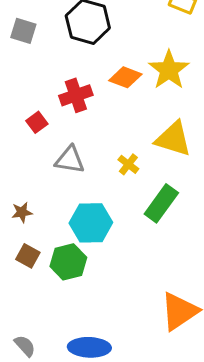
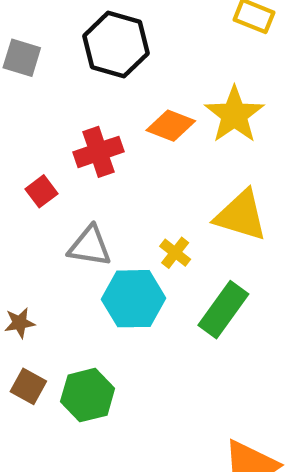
cyan hexagon: (91, 223) -> (134, 299), moved

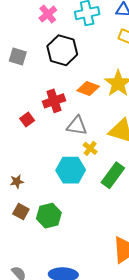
gray triangle: (90, 246) -> (77, 126), moved

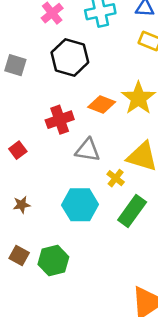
red square: (27, 119) -> (18, 150), moved
yellow cross: (90, 148) -> (116, 178), moved
brown star: (17, 181) -> (22, 205), moved

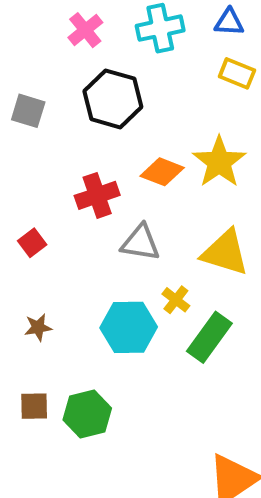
yellow cross: (116, 178) -> (176, 300), moved
brown square: (19, 255) -> (34, 406), turned -30

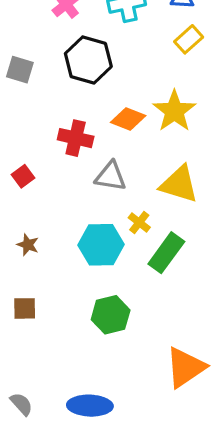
yellow rectangle: (237, 73) -> (189, 39), turned -64
red cross: (97, 195) -> (76, 138), turned 32
brown star: (38, 327) -> (28, 245), turned 30
green hexagon: (87, 414) -> (111, 315), moved

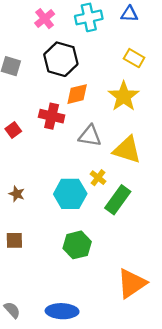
yellow rectangle: (189, 39) -> (134, 58), moved, turned 72
orange diamond: (128, 119) -> (77, 94), moved, turned -35
red square: (23, 176) -> (13, 130), moved
gray triangle: (111, 176) -> (90, 136), moved

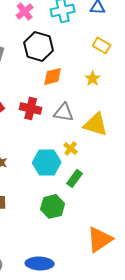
yellow star: (124, 96) -> (93, 78), size x0.6
red cross: (52, 116) -> (31, 108), moved
green rectangle: (118, 200) -> (75, 178), moved, size x0.7

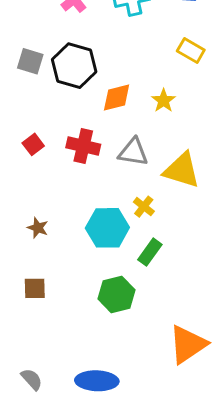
black hexagon: (39, 46) -> (74, 66), moved
yellow star: (93, 78) -> (164, 101), moved

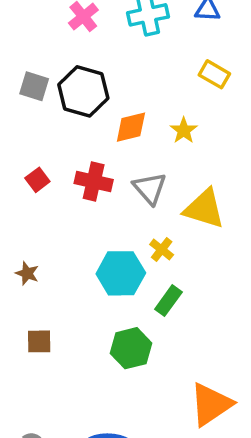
gray triangle: (133, 152) -> (150, 188), turned 40
brown star: (38, 228) -> (27, 273), moved

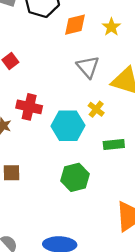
red cross: (94, 182) -> (29, 107), moved
green rectangle: (168, 301) -> (114, 145), moved, turned 48

